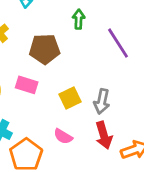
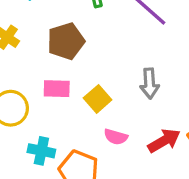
yellow square: (70, 98) -> (98, 99), moved
red arrow: (104, 135) -> (164, 141), moved, turned -88

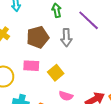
gray arrow: (150, 84) -> (66, 38), moved

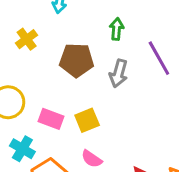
pink rectangle: (31, 66) -> (51, 119), moved

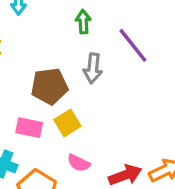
brown pentagon: (77, 60) -> (49, 86), moved

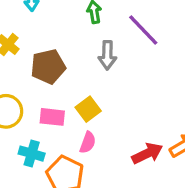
brown pentagon: (49, 86) -> (48, 67), moved
pink semicircle: (79, 163) -> (88, 142), moved, turned -90

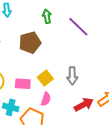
gray arrow: (107, 55) -> (72, 76), moved
brown pentagon: (48, 67) -> (30, 43), moved

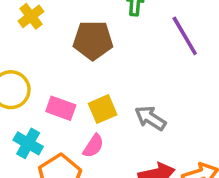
gray arrow: (72, 76) -> (150, 118), turned 108

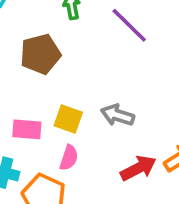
yellow square: (103, 109) -> (68, 119), turned -32

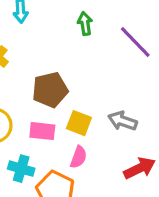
brown pentagon: (40, 54) -> (50, 90), moved

